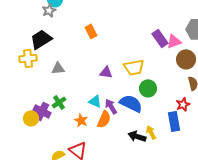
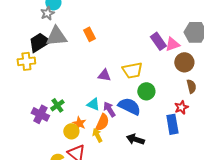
gray triangle: (58, 68) -> (56, 36), moved, size x1.6
yellow circle: (31, 118) -> (71, 131), moved
yellow arrow: (151, 132) -> (97, 135), moved

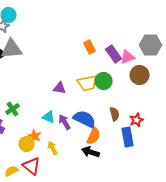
orange rectangle: (89, 34) -> (90, 47), moved
brown semicircle: (191, 86) -> (114, 114), moved
green circle: (146, 91) -> (104, 81), moved
green cross: (57, 105) -> (12, 109), moved
orange semicircle: (102, 122) -> (94, 136), moved

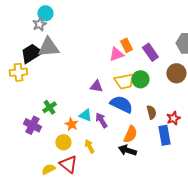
pink triangle: (128, 57) -> (116, 54), moved
blue semicircle: (84, 119) -> (121, 104), moved
orange star: (34, 136) -> (71, 124), moved

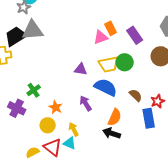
brown semicircle: (151, 112) -> (136, 95), turned -32
cyan triangle: (85, 115) -> (70, 143), moved

